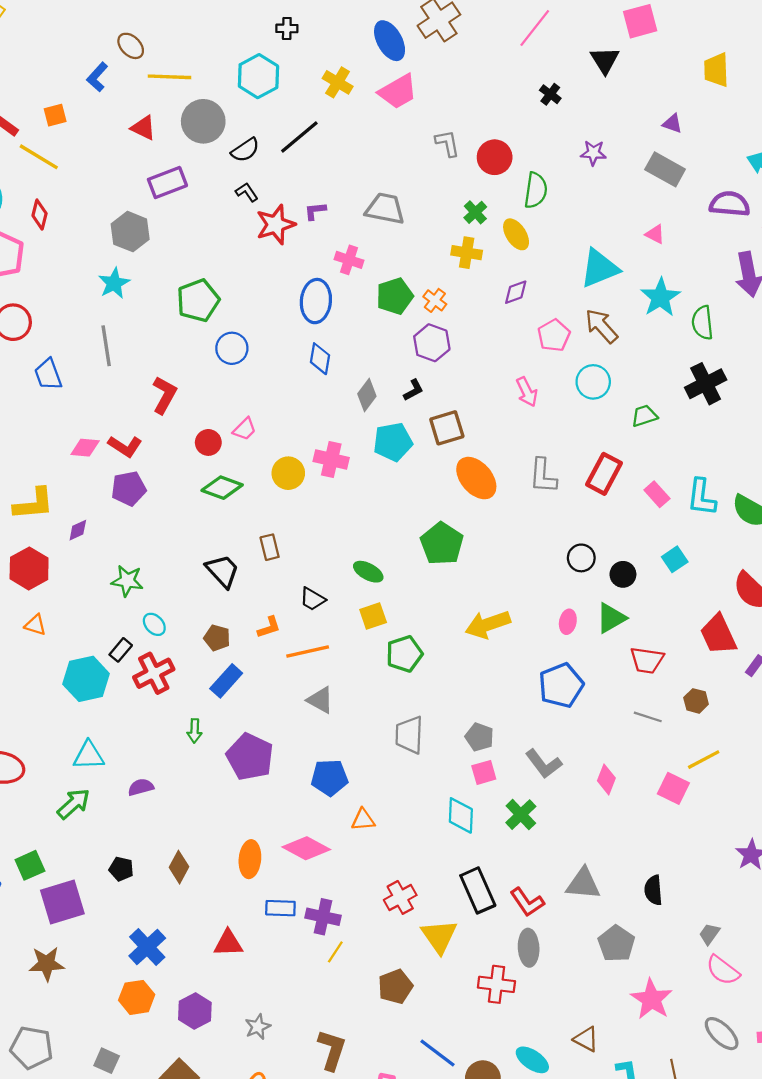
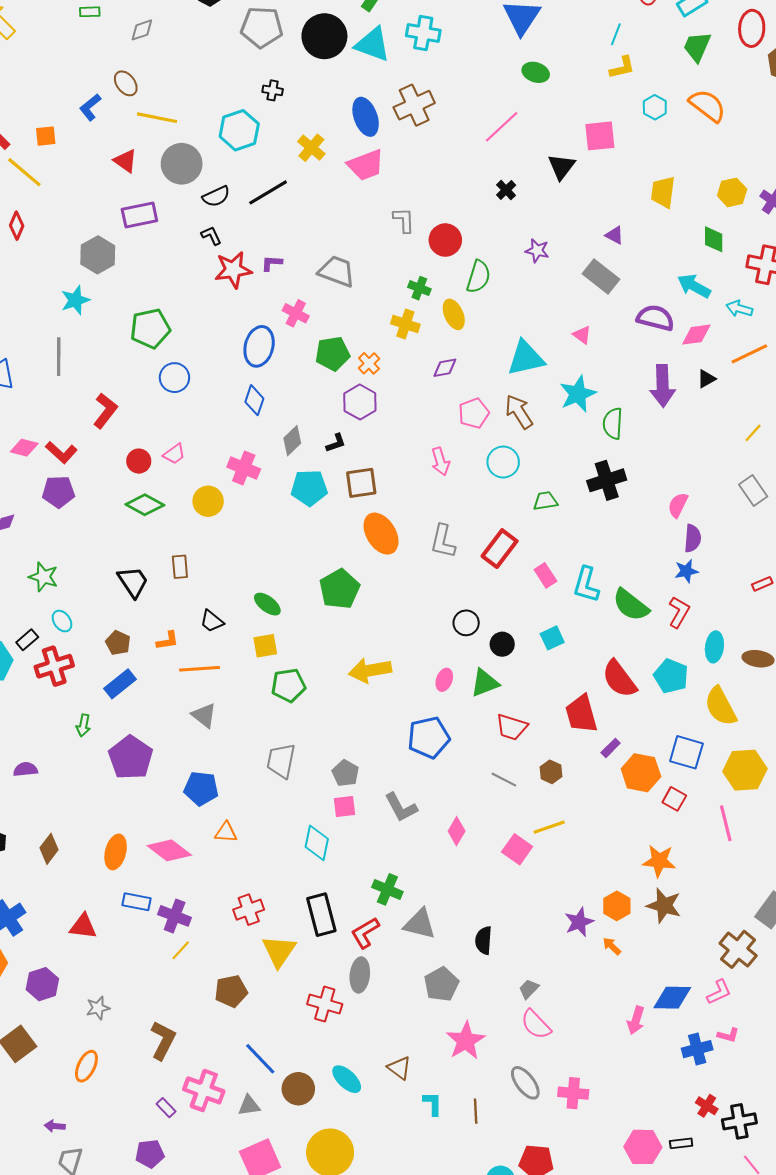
green cross: (475, 212) -> (419, 288), turned -35
pink cross: (331, 460) -> (244, 468), moved
green cross: (521, 815) -> (387, 889), moved, turned -32
red L-shape: (527, 902) -> (365, 933), turned 84

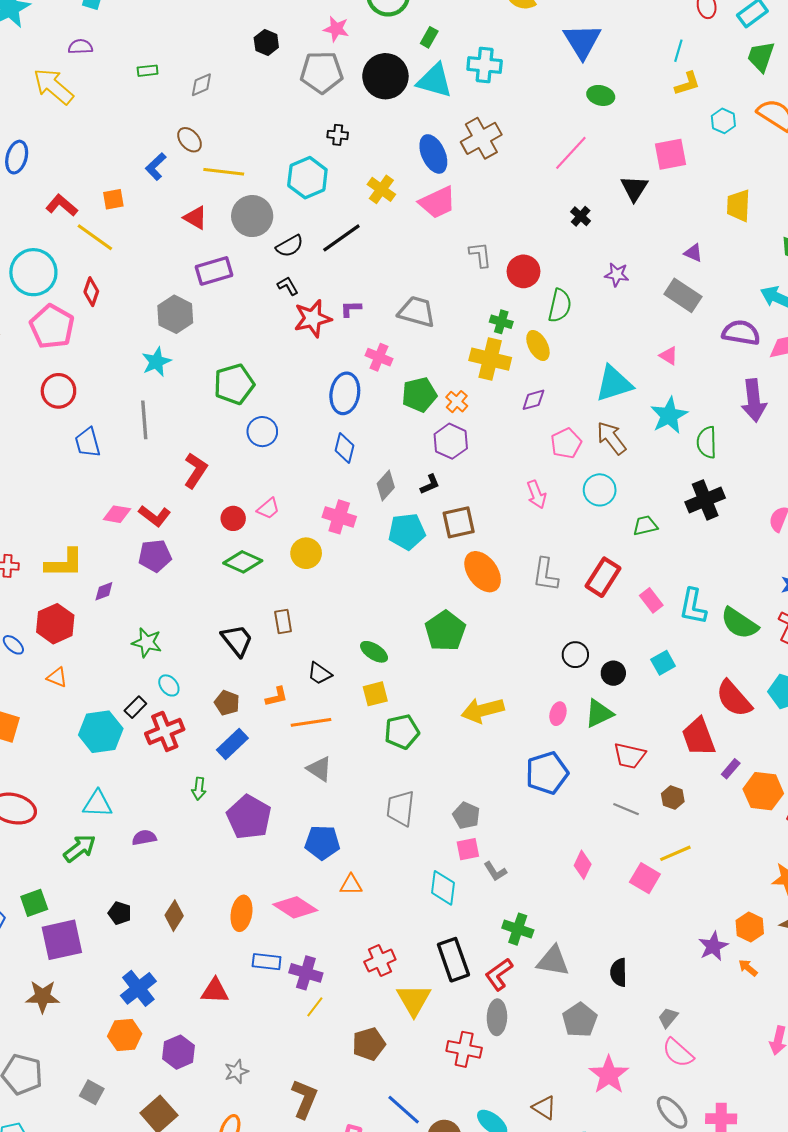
yellow cross: (405, 324) -> (490, 359), size x1.4
gray L-shape: (401, 807) -> (495, 871), moved, size x0.7

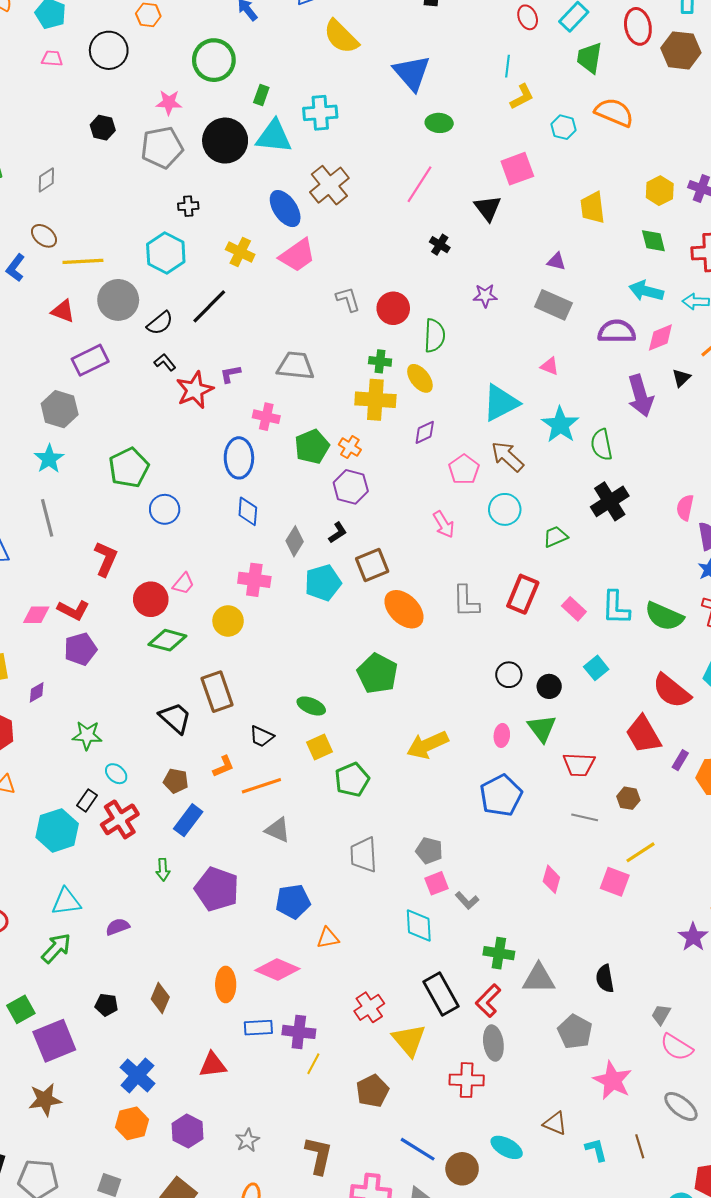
red circle: (233, 518) -> (151, 599), size x1.4
brown rectangle: (283, 621) -> (217, 692), size x1.6
green triangle: (599, 713) -> (542, 728), turned -32

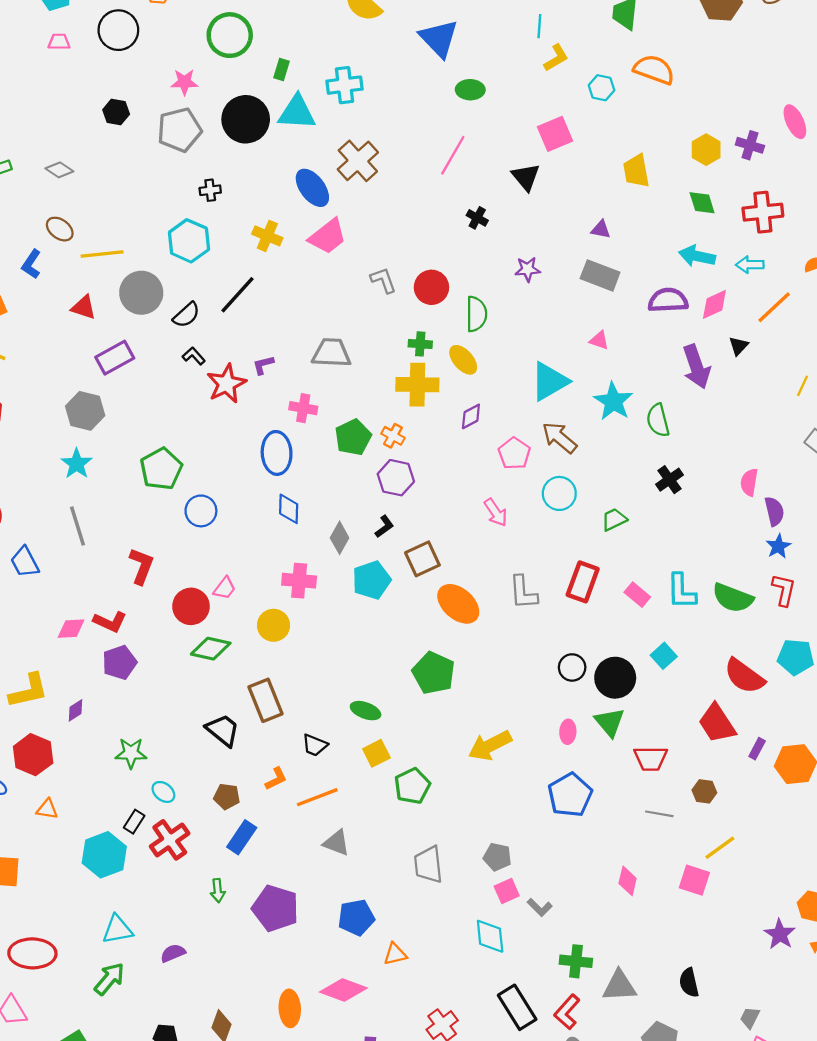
gray diamond: (46, 180) -> (59, 170), turned 70
black cross: (610, 501) -> (669, 480), size x0.7
black circle: (549, 686) -> (615, 678), size x1.6

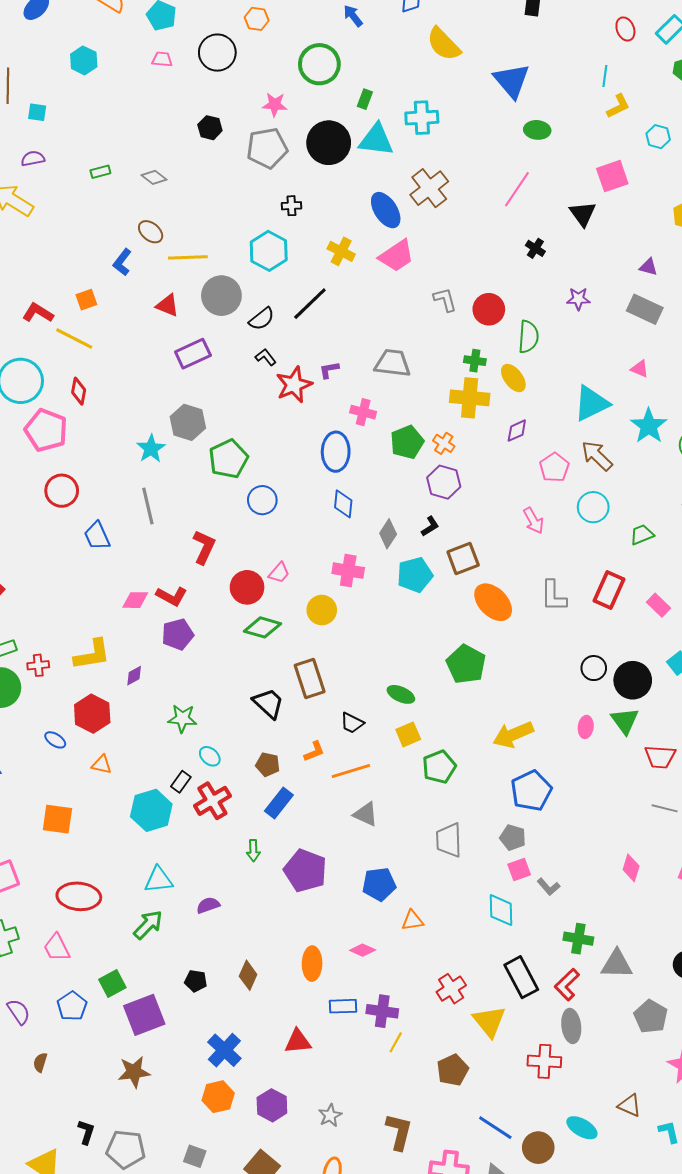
gray hexagon: (85, 411) -> (188, 422), moved
blue pentagon: (570, 795) -> (531, 791), moved
pink diamond: (343, 990) -> (363, 950), size x0.6

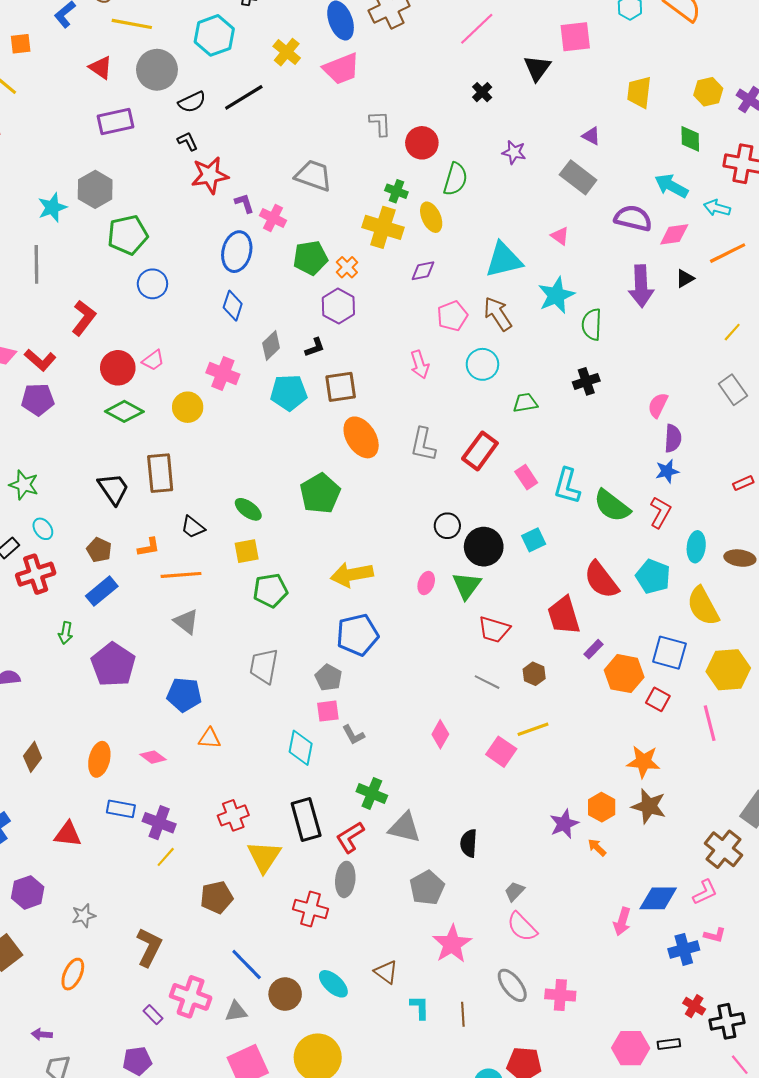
purple L-shape: (329, 370) -> (244, 203), moved, turned 70

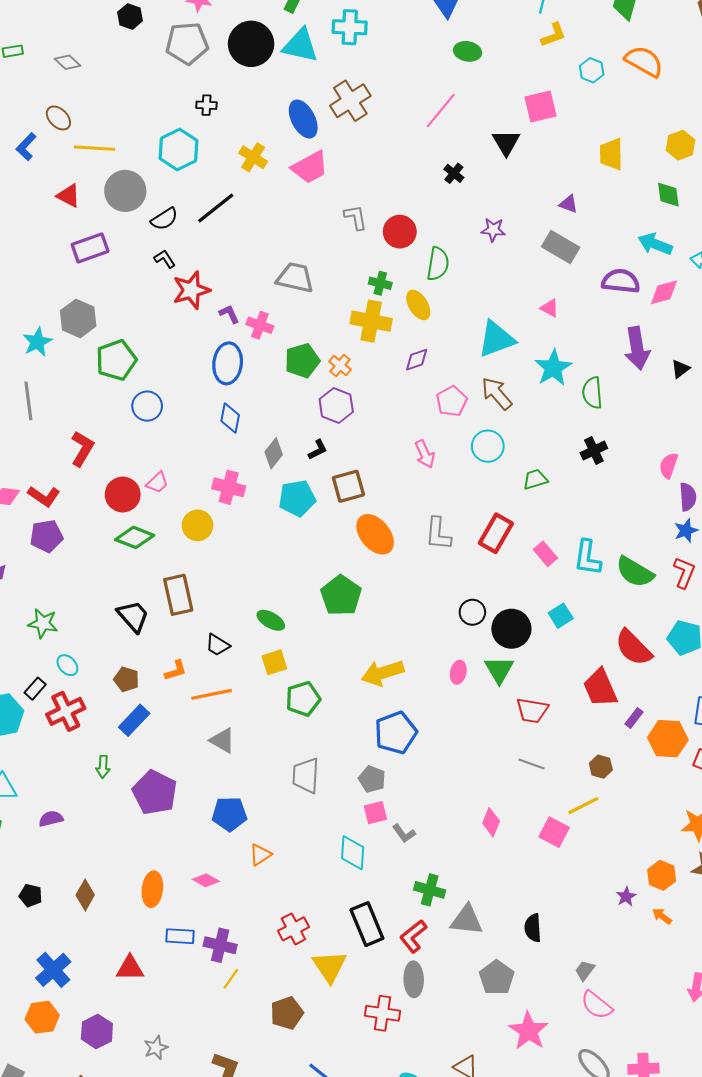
black triangle: (685, 279) -> (680, 369), moved
brown hexagon: (534, 674) -> (601, 767), moved
orange triangle: (210, 738) -> (260, 855), turned -30
purple star: (564, 824) -> (626, 897), size x0.7

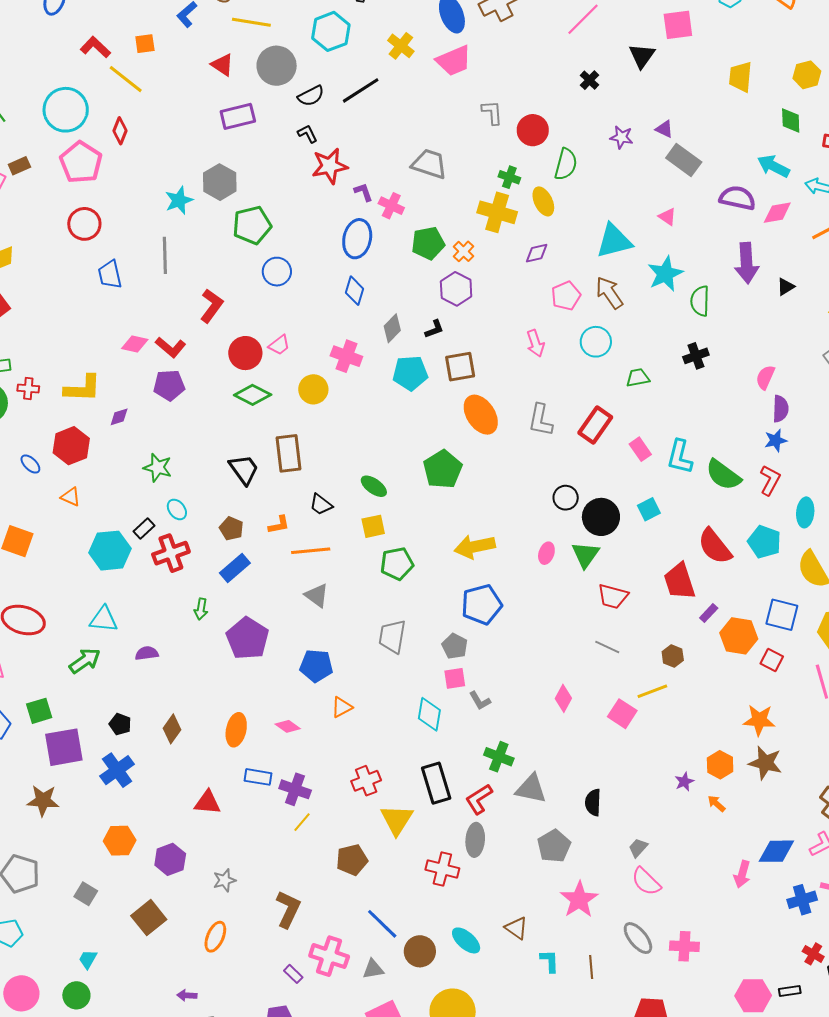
purple triangle: (569, 204) -> (664, 129), moved
blue cross: (53, 970) -> (117, 770), moved

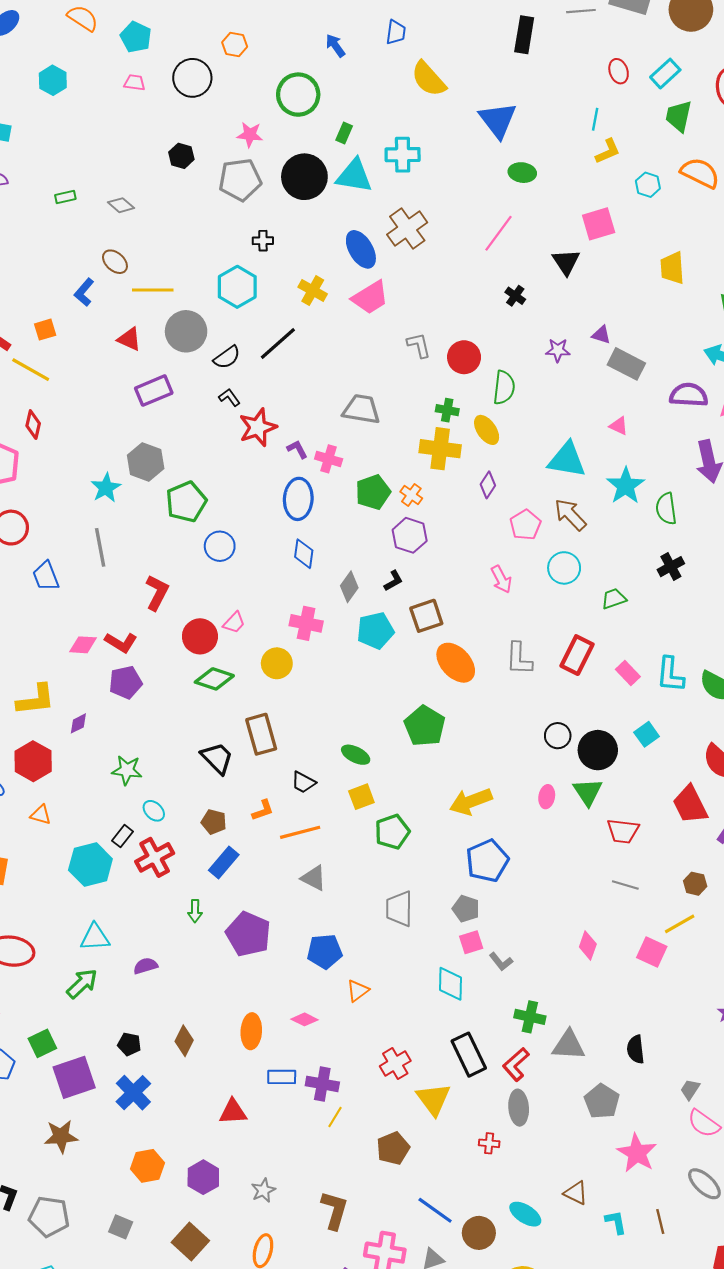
cyan triangle: (614, 241) -> (567, 460), turned 33
purple diamond: (537, 253) -> (488, 485), turned -35
red cross: (442, 869) -> (489, 1143), size x0.6

